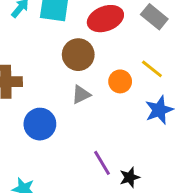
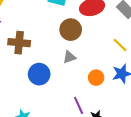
orange circle: (120, 81) -> (96, 78), moved

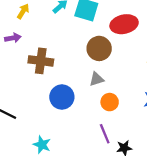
orange circle: (96, 78) -> (110, 102), moved

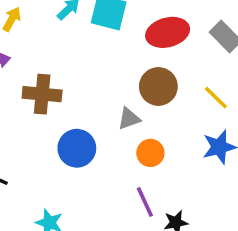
brown circle: (99, 48) -> (158, 86), moved

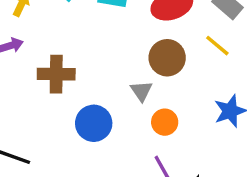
yellow line: (216, 98) -> (217, 46), moved
gray triangle: (129, 119) -> (141, 91), turned -40

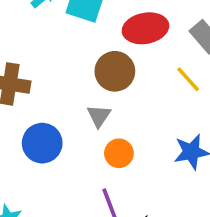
brown circle: (167, 58) -> (115, 71), moved

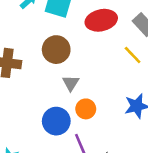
brown circle: (115, 71) -> (56, 50), moved
blue circle: (42, 143) -> (56, 121), moved

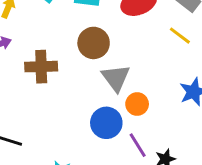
gray triangle: (71, 83) -> (116, 78), size x1.5

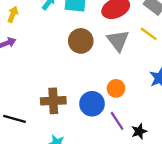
brown cross: (41, 67) -> (53, 101), moved
gray triangle: (116, 78) -> (118, 41), moved

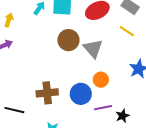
gray triangle: (118, 41) -> (93, 48), moved
purple line: (117, 121) -> (103, 108), turned -66

